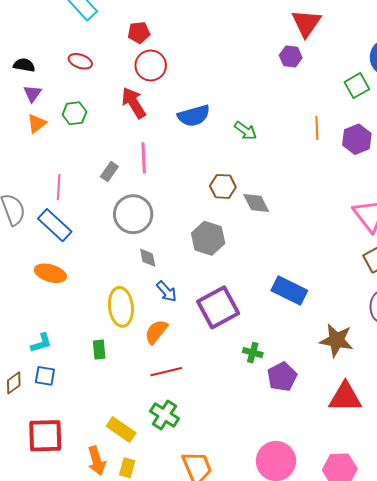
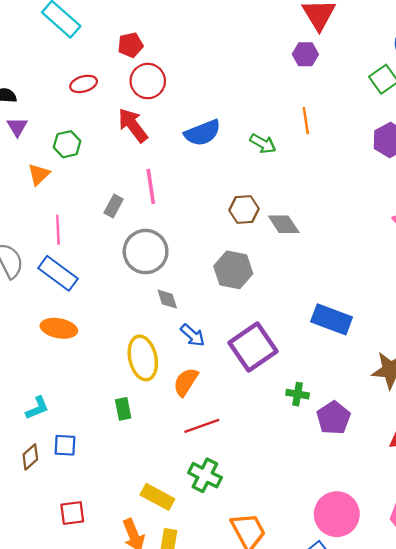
red ellipse: (80, 61) -> (84, 84), moved, turned -30
orange triangle: (37, 123) -> (39, 174), moved
orange line: (317, 128) -> (306, 121), moved
cyan L-shape: (41, 343) -> (37, 408), moved
red square: (45, 436) -> (72, 513), size x0.6

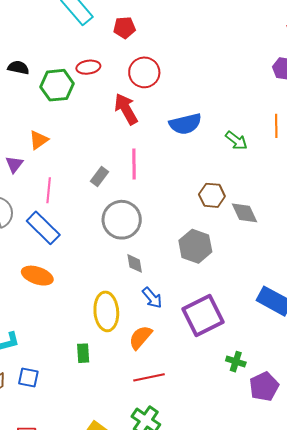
red pentagon: (130, 45) -> (124, 28), moved
purple triangle: (17, 127) -> (14, 164), moved
green hexagon: (67, 144) -> (57, 85), moved, size x1.4

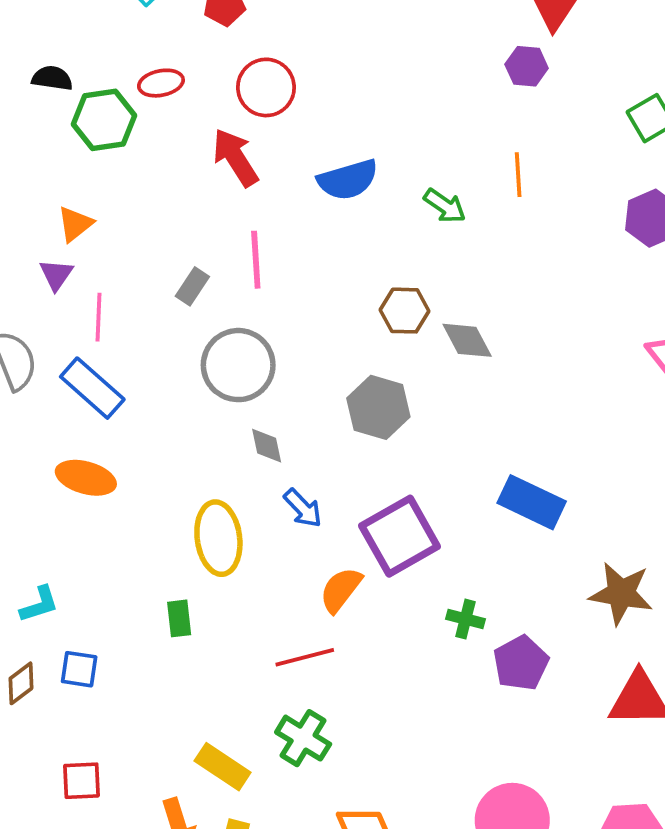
black semicircle: (18, 68) -> (52, 78), moved
purple triangle: (14, 164) -> (56, 275), moved
orange semicircle: (140, 337) -> (341, 590), moved

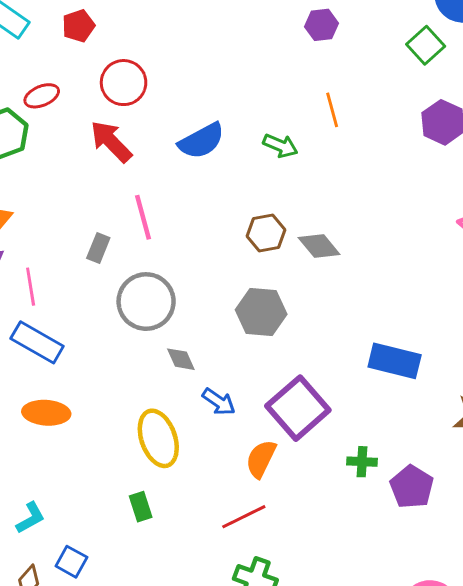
blue square: (79, 669) -> (71, 562), turned 32

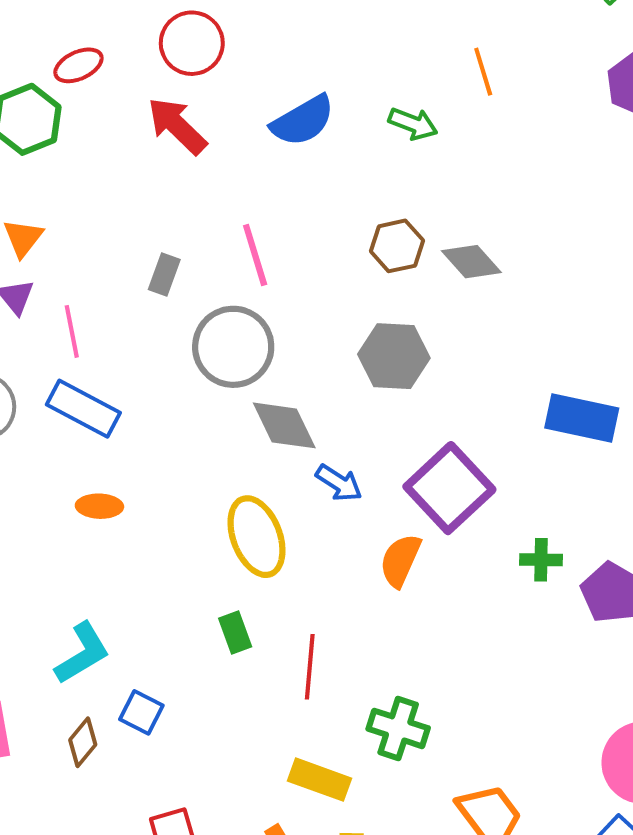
pink line: (143, 217) -> (255, 255), moved
gray diamond: (181, 359) -> (284, 425), size x1.6
orange ellipse: (46, 413) -> (99, 506), size x0.7
red line: (244, 517) -> (310, 667), moved, turned -57
cyan L-shape: (30, 518) -> (82, 653), size x1.4

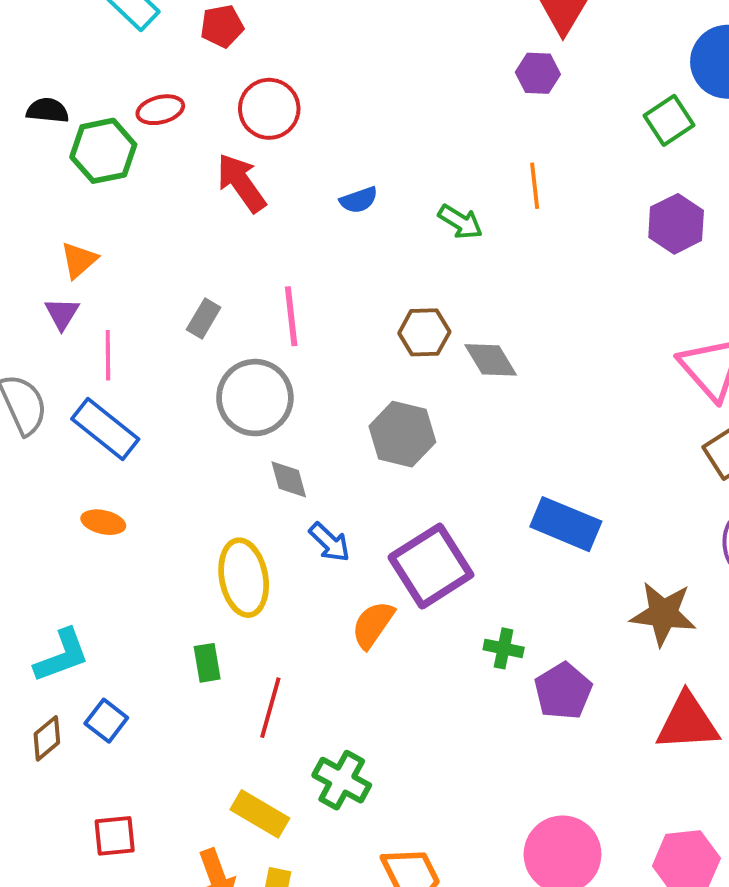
blue semicircle: (303, 121) -> (359, 200), size x0.6
gray diamond: (284, 425) -> (289, 479), size x0.7

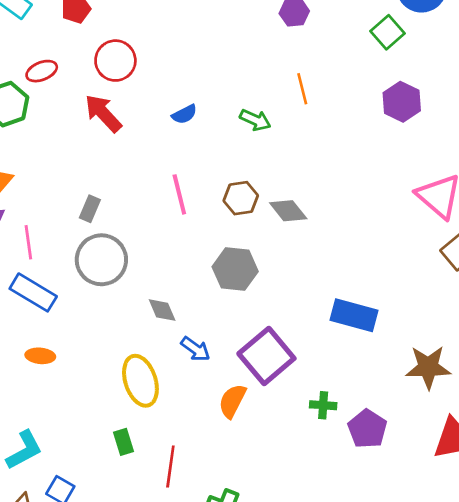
pink line: (291, 316) -> (179, 194), moved
gray circle: (255, 398) -> (101, 260), moved

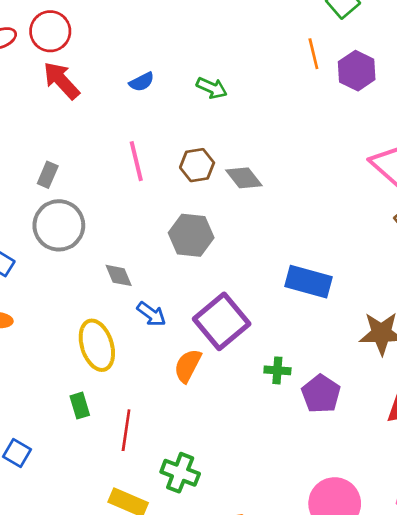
red circle: (115, 61) -> (50, 31), moved
orange line: (302, 89) -> (313, 54), moved

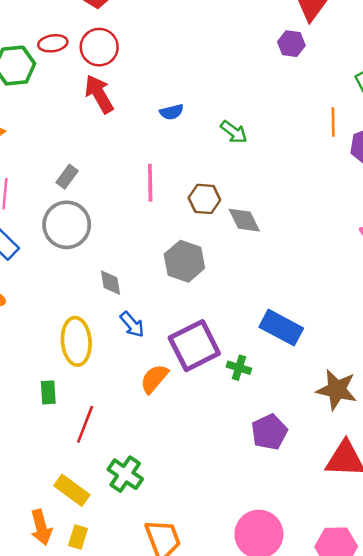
green cross: (277, 370) -> (239, 368), moved

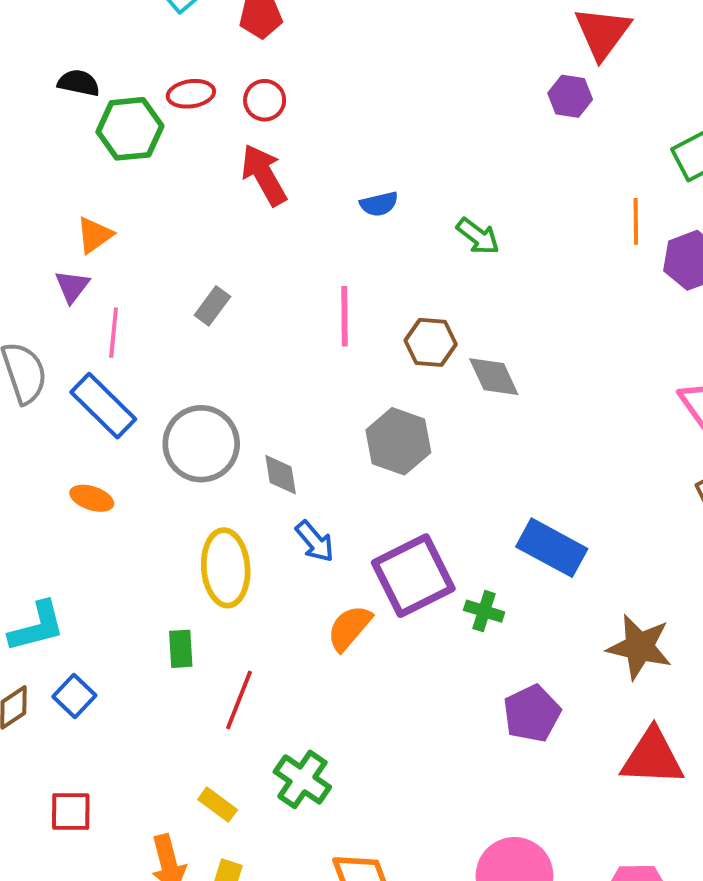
red circle: (99, 47) -> (265, 100), size x0.7
gray circle: (67, 225) -> (201, 444), moved
yellow rectangle: (72, 490) -> (218, 805), size x0.7

